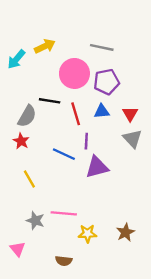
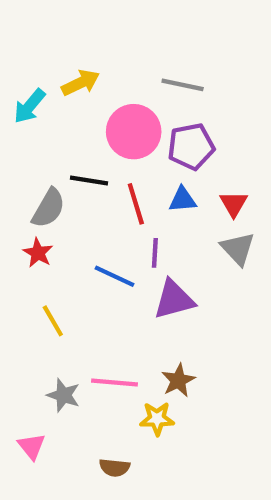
brown star: (125, 232) -> (178, 380), moved

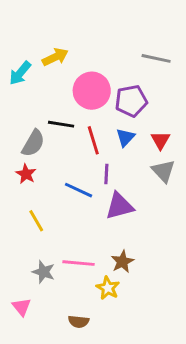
gray line: (183, 85) -> (156, 58), moved
blue triangle: (183, 200) -> (125, 137), turned -42
yellow star: (157, 419) -> (108, 288), turned 30

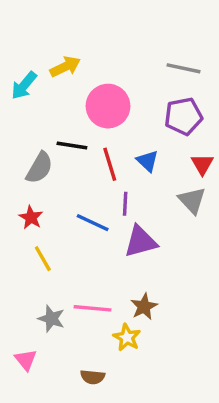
purple pentagon: (131, 101) -> (183, 116), moved
blue triangle: (125, 137) -> (147, 161), turned -30
red triangle: (160, 140) -> (202, 164), moved
red star: (26, 174) -> (31, 217), moved

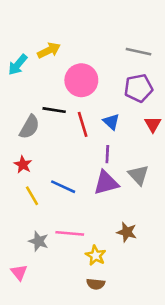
gray triangle: (192, 200) -> (138, 175), moved
purple line: (125, 204) -> (107, 154), moved
blue line: (93, 223) -> (63, 187), moved
brown star: (144, 307) -> (127, 232), moved, turned -30
brown semicircle: (93, 377) -> (96, 284), moved

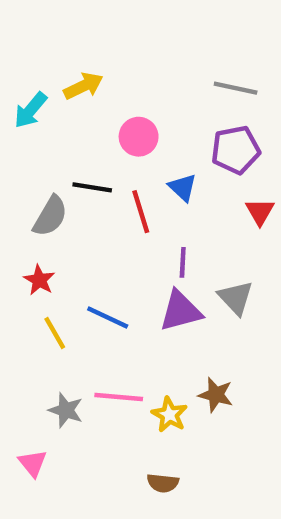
pink circle: (81, 80) -> (139, 137), size x0.7
blue triangle: (111, 122) -> (183, 187), moved
yellow star: (96, 255) -> (169, 415), moved

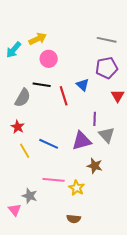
pink circle: (139, 137) -> (49, 59), moved
purple line: (183, 262) -> (95, 119), moved
brown star: (216, 395) -> (95, 166), moved
gray star: (66, 410) -> (30, 196), moved

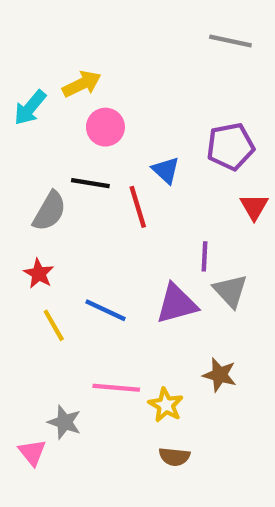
gray line: (107, 40) -> (230, 41), moved
blue triangle: (83, 85) -> (166, 170), moved
brown star: (95, 166) -> (220, 375), moved
brown semicircle: (74, 219) -> (174, 457), moved

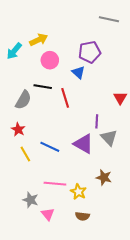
purple pentagon: (230, 146) -> (90, 52), moved
blue triangle: (166, 170) -> (78, 72), moved
purple triangle: (177, 304) -> (83, 144), turned 45
pink triangle: (32, 452) -> (48, 214), moved

